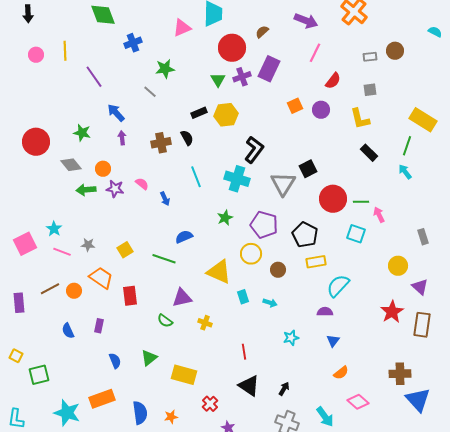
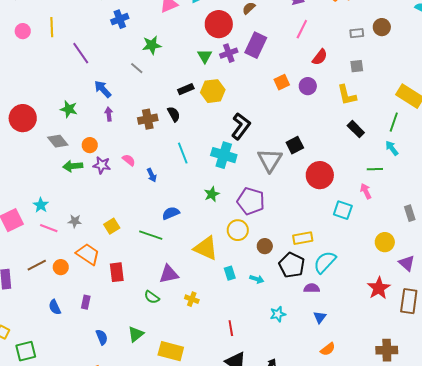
green line: (361, 202) -> (375, 169), moved
black pentagon: (305, 235) -> (292, 265), moved

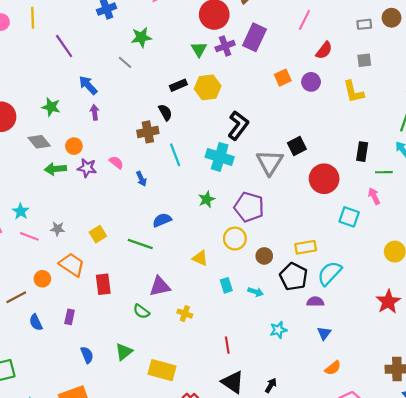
brown cross: (148, 119) -> (148, 132), moved
black rectangle: (356, 129) -> (362, 152), moved, turned 54
yellow triangle: (206, 248) -> (200, 258), size x0.6
brown line: (37, 265) -> (16, 297), moved

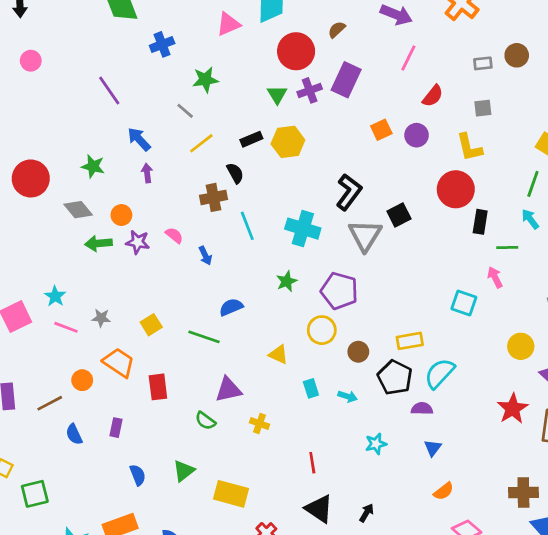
yellow line: (33, 18) -> (201, 143), moved, turned 54
black L-shape: (238, 125) -> (349, 192), moved
red circle: (324, 179) -> (456, 189), moved

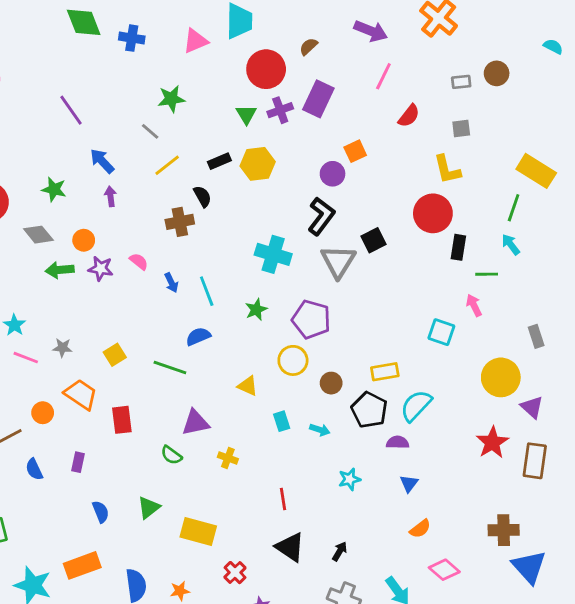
blue cross: (162, 44) -> (132, 38), moved, turned 30
purple circle: (417, 135) -> (333, 174), moved
cyan line: (247, 226) -> (207, 291), moved
yellow circle: (521, 346) -> (501, 377), size x1.4

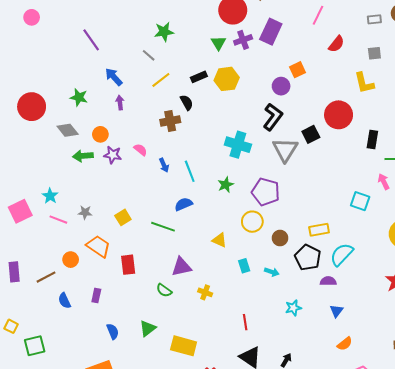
red circle: (433, 213) -> (339, 115), moved

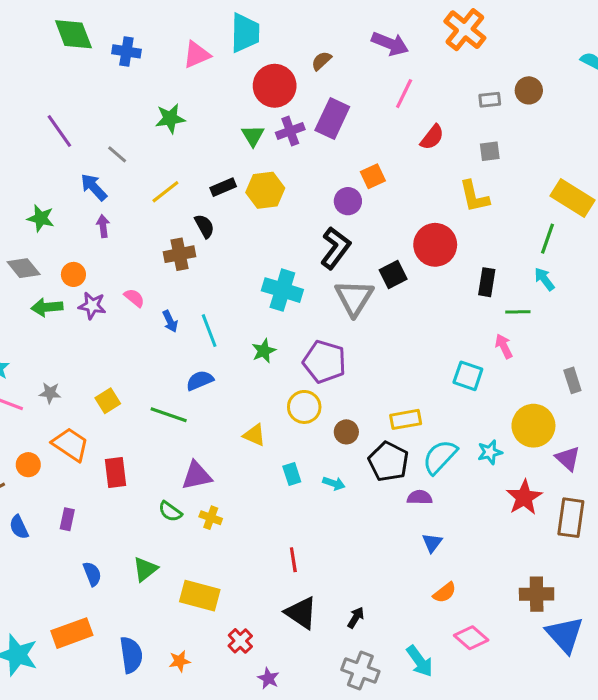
gray line: (149, 55) -> (117, 154), moved
yellow cross: (205, 292) -> (211, 518), moved
cyan star: (293, 308) -> (490, 452), moved

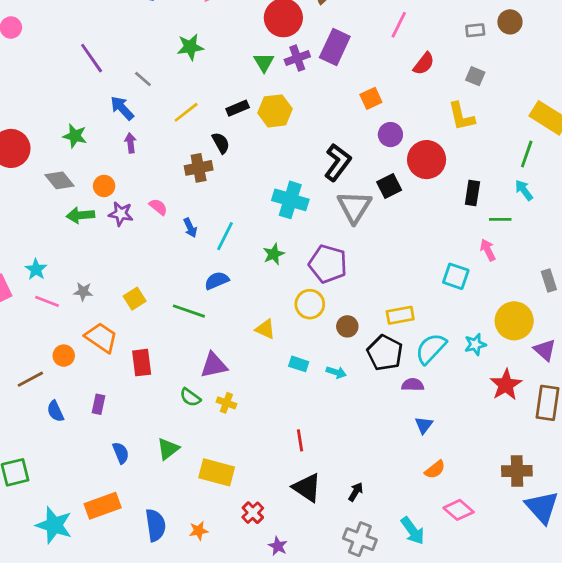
gray square: (490, 151) -> (475, 76), turned 30
purple circle: (348, 201) -> (390, 135), moved
cyan line: (209, 331) -> (225, 236), turned 48
cyan rectangle: (292, 474) -> (299, 364), turned -54

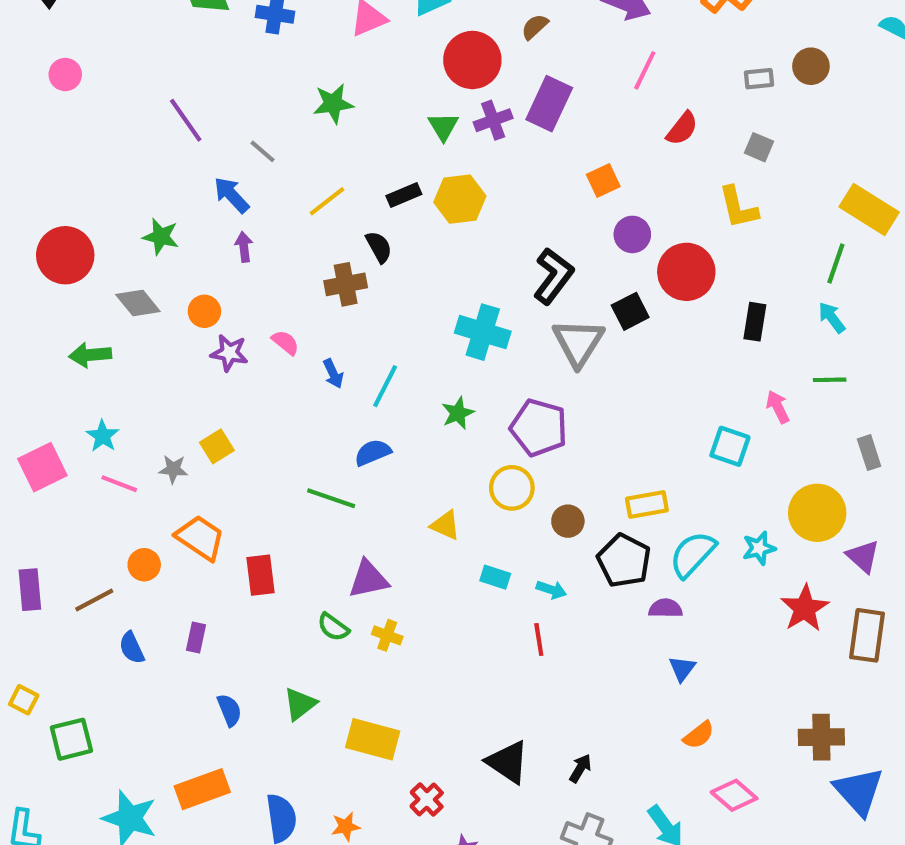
green arrow: (80, 215) -> (90, 355), moved
green line: (500, 219) -> (830, 380), moved
yellow square: (135, 299) -> (217, 446), moved
red line: (300, 440) -> (539, 640), moved

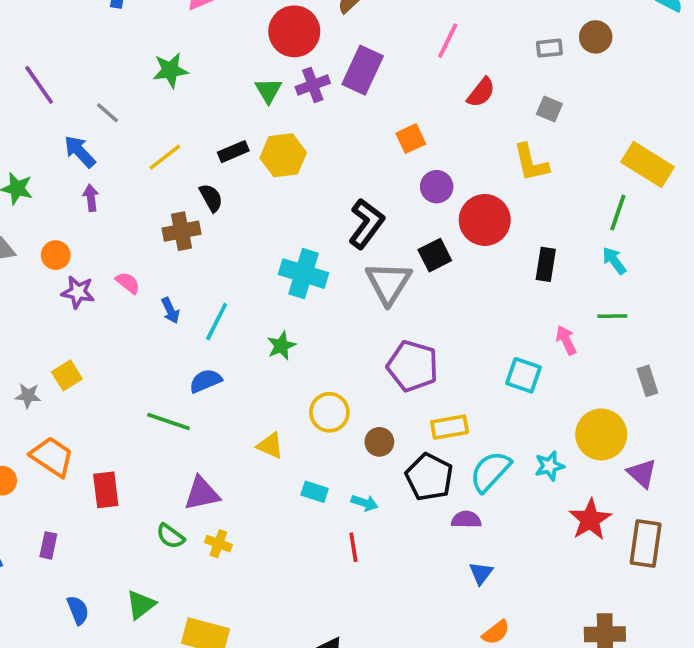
purple pentagon: (539, 428) -> (413, 366), moved

